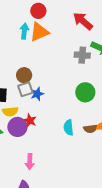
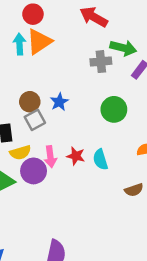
blue star: (37, 94) -> (59, 102), moved
red star: (30, 121) -> (76, 156), moved
brown semicircle: (90, 129) -> (134, 190), moved
pink arrow: (30, 162) -> (50, 157), moved

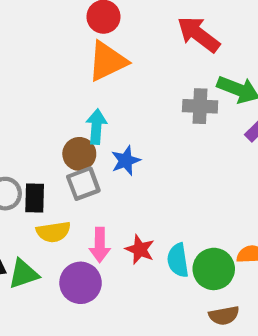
cyan arrow: (19, 44) -> (96, 127), moved
green circle: (114, 109) -> (214, 269), moved
purple circle: (34, 171) -> (81, 283), moved

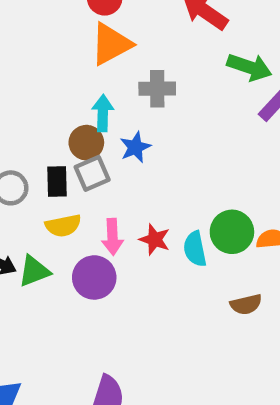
gray cross: (200, 106) -> (157, 89), moved
black rectangle: (35, 198) -> (57, 182), moved
green circle: (214, 269) -> (232, 232), moved

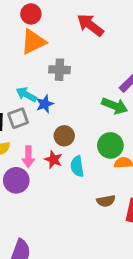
green arrow: (249, 67) -> (115, 106), moved
cyan arrow: (103, 113) -> (26, 95), moved, turned -66
brown circle: (86, 143) -> (64, 136), moved
green circle: (232, 232) -> (110, 145), moved

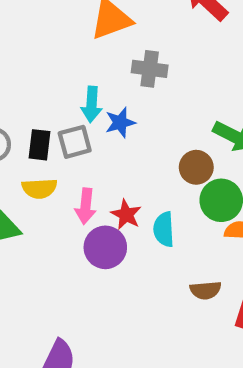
cyan arrow: (26, 95) -> (92, 104), turned -120
brown circle: (64, 136) -> (196, 167), moved
purple circle: (16, 180) -> (105, 247), moved

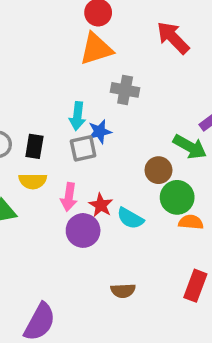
gray square: (75, 142) -> (83, 148), moved
cyan semicircle: (164, 229) -> (130, 218), turned -60
brown semicircle: (206, 290) -> (123, 291), moved

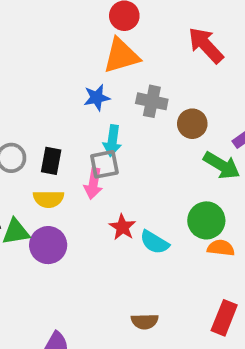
cyan arrow: (77, 116) -> (112, 141), moved
blue star: (100, 132) -> (97, 98), moved
brown circle: (158, 170) -> (192, 124), moved
pink arrow: (69, 197) -> (93, 184), moved
purple circle: (83, 230) -> (48, 245), moved

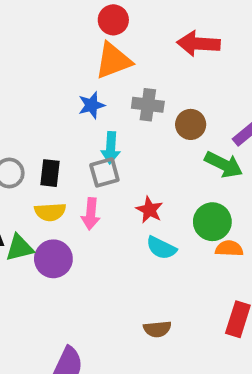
red arrow: (206, 45) -> (198, 44), turned -39
pink arrow: (93, 184) -> (91, 214), moved
red star: (122, 227) -> (149, 210), moved

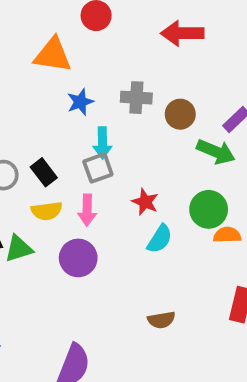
orange triangle: (113, 61) -> (53, 55), moved, turned 33
black rectangle: (50, 173) -> (44, 172), turned -40
cyan semicircle: (161, 248) -> (160, 239), turned -80
purple circle: (53, 259) -> (78, 258), moved

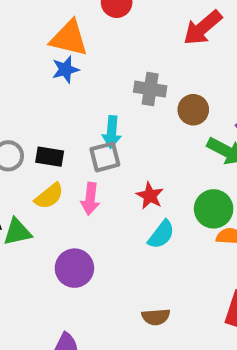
red arrow: (182, 33) -> (203, 28), turned -45
blue star: (80, 102) -> (65, 69), moved
black rectangle: (44, 172) -> (50, 157), turned -48
yellow semicircle: (47, 211) -> (49, 196), turned -36
purple circle: (78, 258) -> (74, 268), moved

